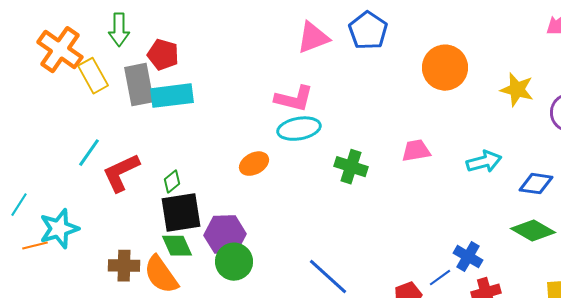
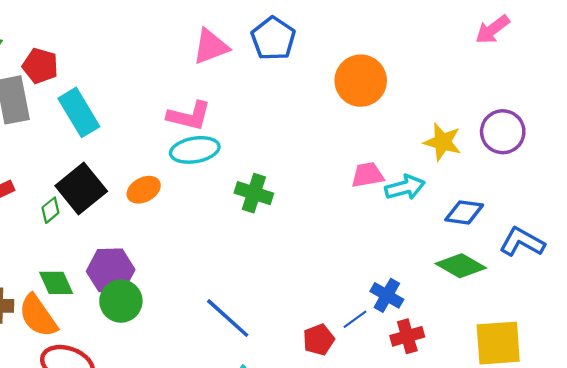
yellow star: (517, 90) -> (442, 142), moved
cyan rectangle: (172, 96) -> (79, 112), moved, turned 66
pink trapezoid: (416, 151) -> (367, 175), moved
black square: (181, 213) -> (81, 189), moved, turned -30

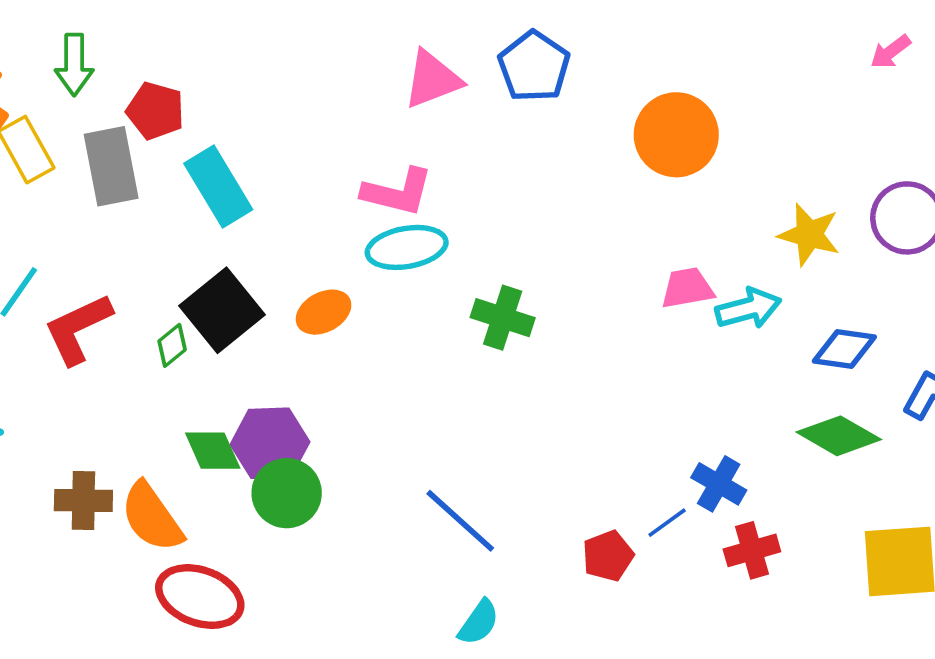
pink arrow: (492, 29) -> (890, 52), size x0.7
green diamond: (56, 283) -> (213, 451), moved

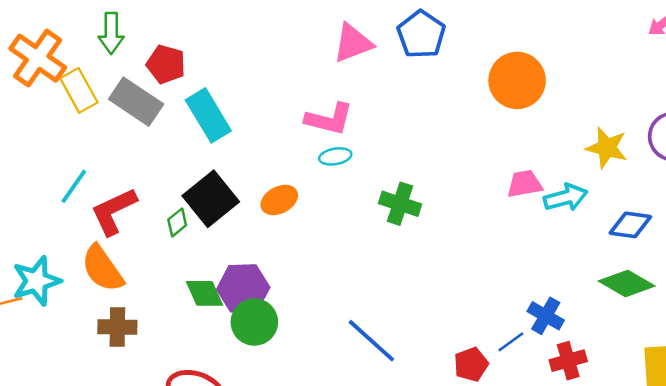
gray rectangle: (111, 166) -> (136, 102), turned -45
cyan ellipse: (407, 247) -> (335, 156), size x0.6
orange semicircle: (152, 517) -> (102, 268), moved

